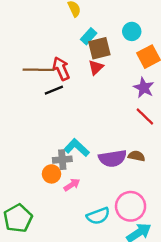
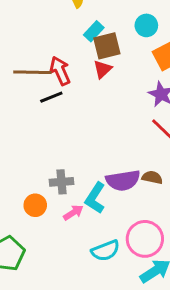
cyan L-shape: (77, 148) -> (95, 198), moved, turned -100
orange circle: (51, 174) -> (35, 205), moved

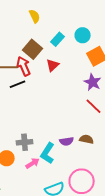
cyan rectangle: (94, 31) -> (58, 39), moved
brown square: (107, 46) -> (33, 49), moved, turned -36
purple semicircle: (123, 180) -> (67, 141), size x0.6

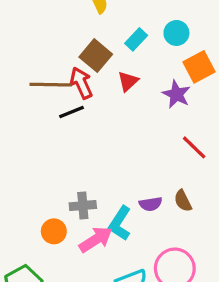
purple star: (93, 82) -> (176, 94), moved
brown semicircle: (87, 139) -> (183, 201), turned -128
pink arrow: (33, 163) -> (96, 239), size x1.5

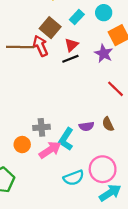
black line: (72, 112) -> (70, 59), moved

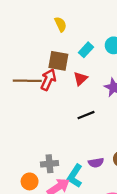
brown square: (50, 28) -> (58, 61), turned -30
red arrow: (40, 46) -> (48, 80), turned 48
black line: (70, 59) -> (86, 115), moved

